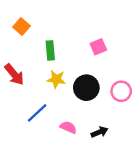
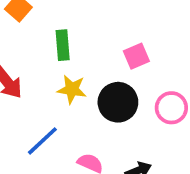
pink square: (98, 47) -> (136, 56), moved

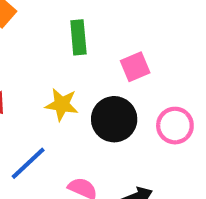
green rectangle: (63, 45) -> (78, 37), moved

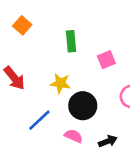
black circle: (114, 119) -> (83, 106), moved

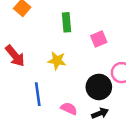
black circle: (83, 106) -> (99, 87), moved
blue line: (39, 120) -> (38, 94), turned -55

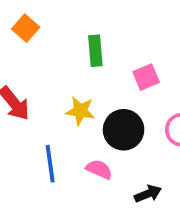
black circle: (99, 87) -> (124, 130), moved
pink semicircle: (69, 109) -> (99, 169), moved

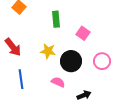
pink square: (146, 77) -> (83, 33), turned -32
blue line: (50, 164) -> (21, 79), moved

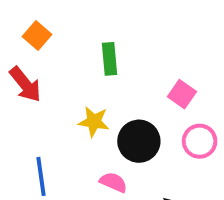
pink square: (83, 33) -> (182, 94), moved
red arrow: (13, 47) -> (25, 84), moved

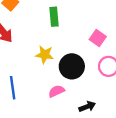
pink semicircle: (113, 182) -> (56, 91), turned -49

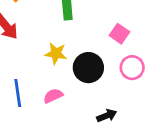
pink semicircle: (56, 91) -> (53, 96), moved

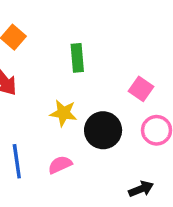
black arrow: (107, 116) -> (141, 189), moved

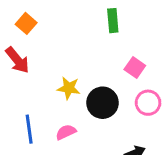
green rectangle: (77, 58) -> (113, 21), moved

